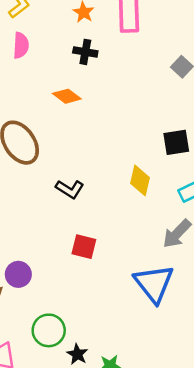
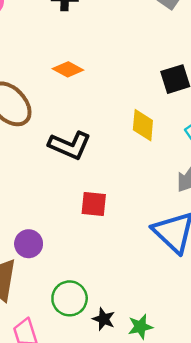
orange diamond: (67, 96) -> (68, 69), moved
black L-shape: (70, 189) -> (70, 145), size x1.4

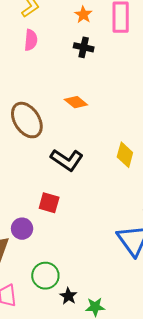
red square: (94, 204) -> (49, 203), moved

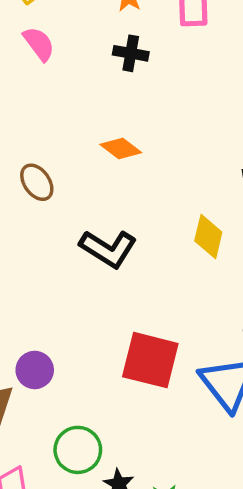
pink semicircle: (31, 40) -> (39, 44), turned -40
brown ellipse: (27, 120) -> (37, 182), size x0.6
red square: (49, 203) -> (150, 360), moved, size x1.6

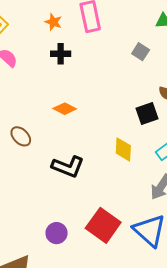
red square: (150, 360) -> (103, 225), turned 32
purple circle: (35, 370) -> (57, 233), moved

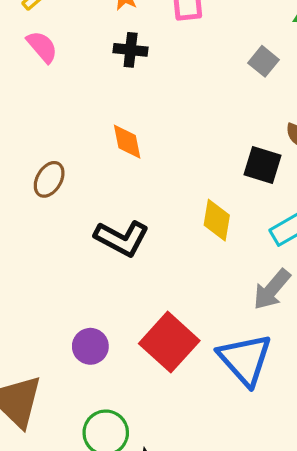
orange diamond: (65, 109) -> (127, 142), turned 45
black square: (147, 113) -> (263, 165), turned 30
brown ellipse: (21, 136) -> (49, 179), turned 70

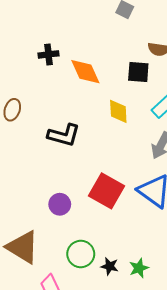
black cross: (131, 50) -> (48, 54), moved
orange diamond: (127, 142) -> (85, 72), moved, size x1.4

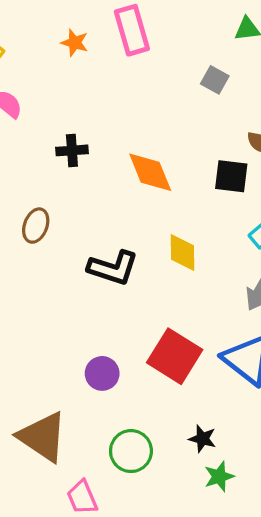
black cross: (48, 54) -> (72, 150), moved
yellow diamond: (118, 111) -> (183, 253), moved
black star: (110, 266) -> (202, 439), moved

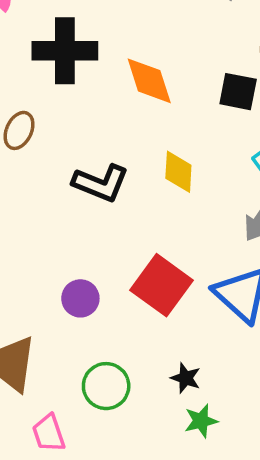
black cross: (72, 150) -> (65, 51), size x1.8

